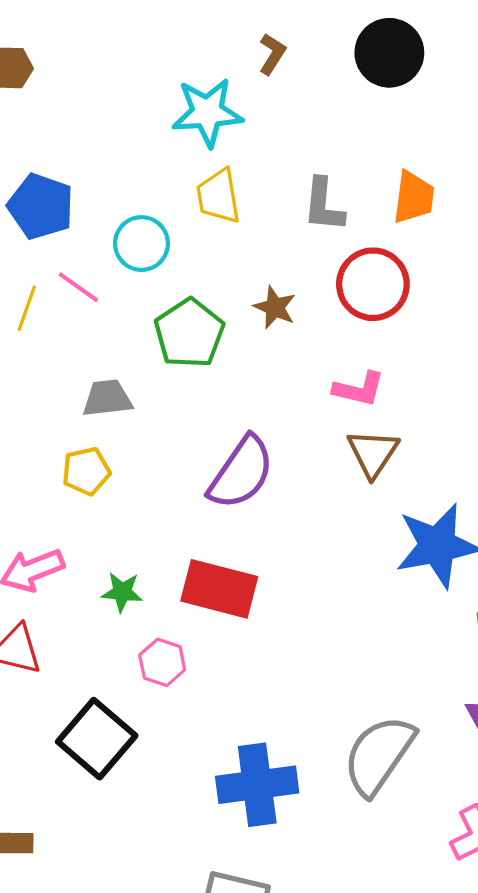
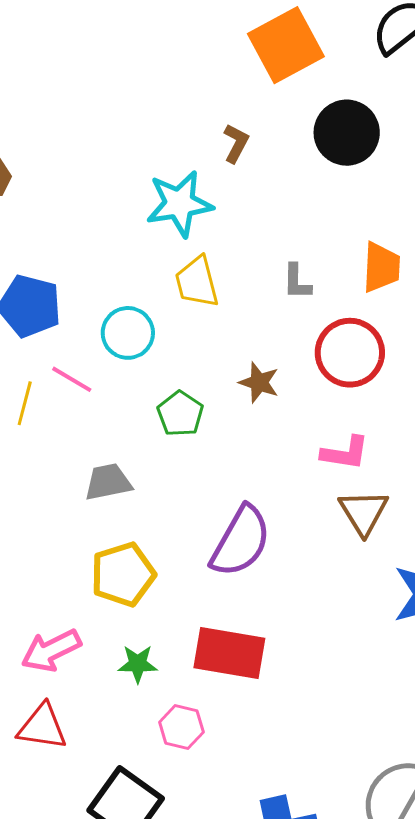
gray L-shape: (324, 205) -> (297, 282), size x0.7
green pentagon: (189, 333) -> (180, 414), size x0.7
yellow pentagon: (86, 471) -> (123, 574), moved, size x1.4

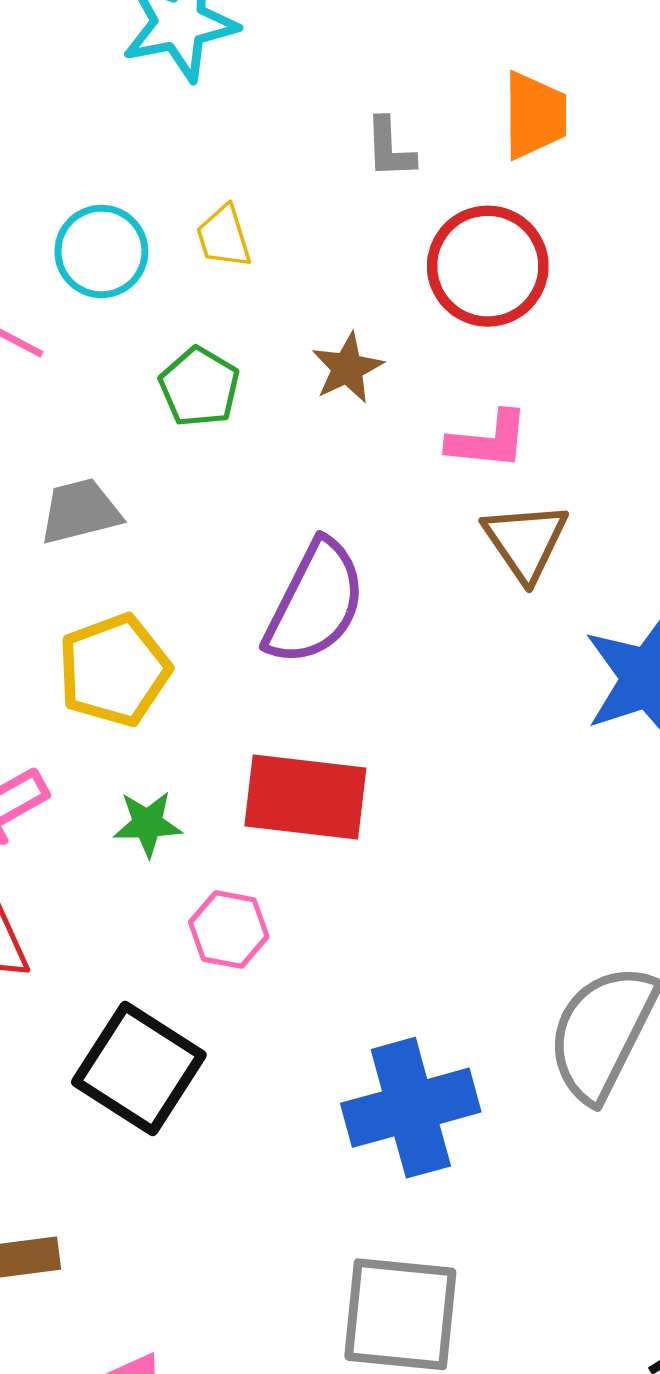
yellow trapezoid: (197, 282) -> (224, 237), moved, size x0.7
brown star: (259, 382) -> (347, 368), moved, turned 30

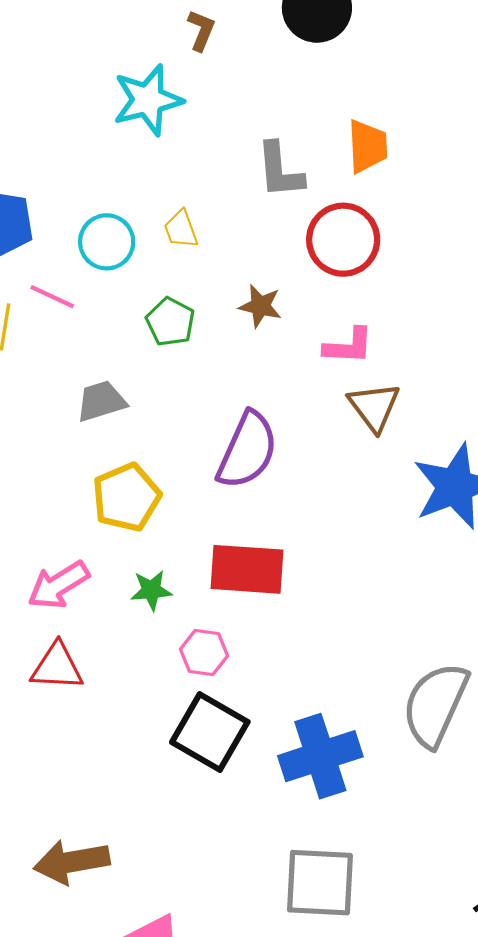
gray L-shape: (390, 148) -> (280, 170), size x1.5
brown star: (347, 368) -> (260, 306), turned -30
black square: (139, 1068) -> (210, 732), moved

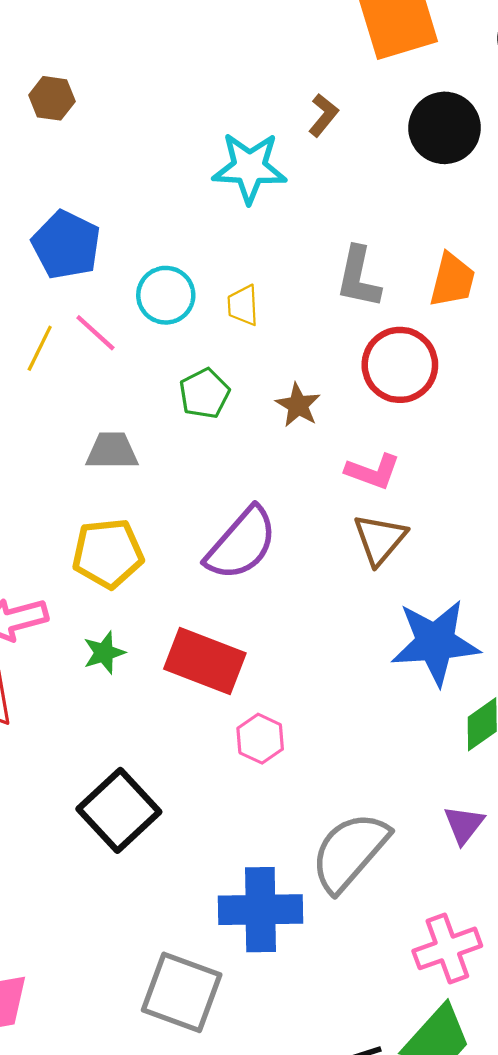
green star: (151, 590) -> (104, 653), turned -30
pink hexagon: (204, 652) -> (260, 739), moved
blue cross: (320, 756) -> (260, 910), moved

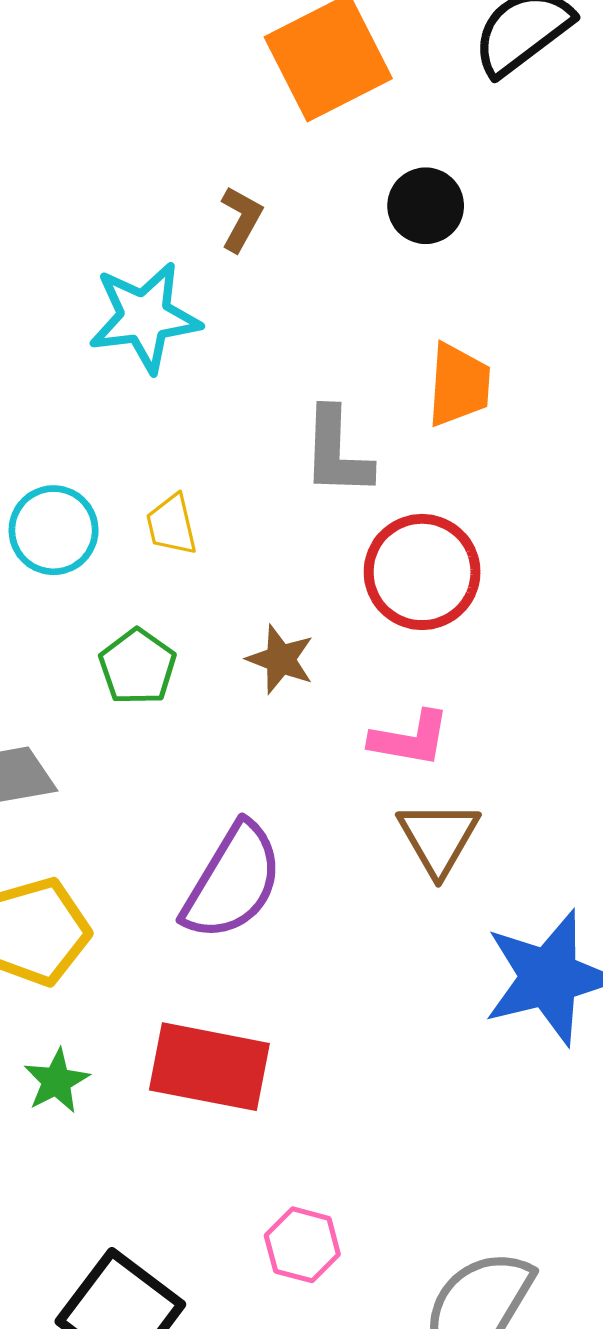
black circle: (445, 128) -> (426, 206), size x0.7
orange trapezoid: (452, 280) -> (459, 385), moved
pink hexagon: (260, 739) -> (302, 1245), moved

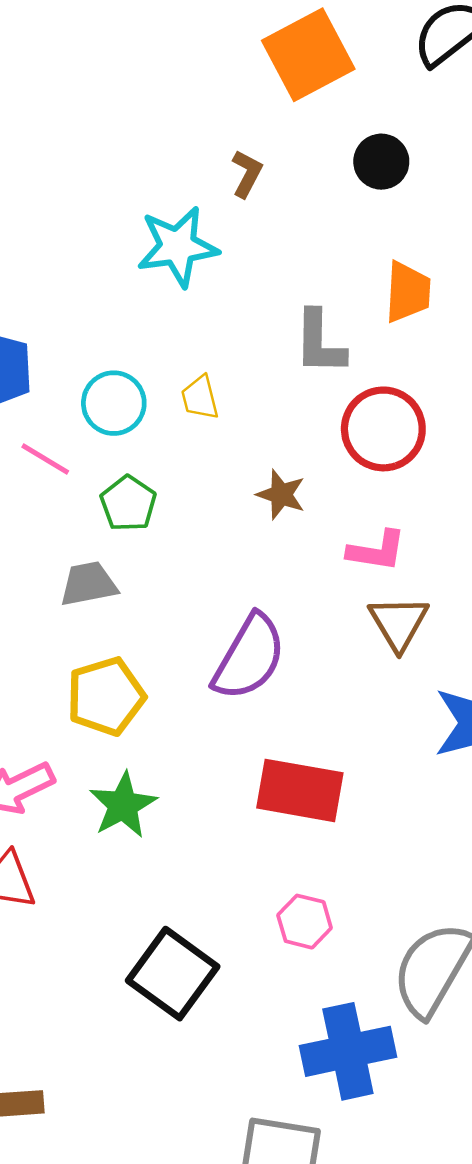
green pentagon: (137, 667) -> (128, 504), moved
red rectangle: (209, 1067) -> (300, 790), moved
green star: (56, 1081) -> (123, 805), size x1.4

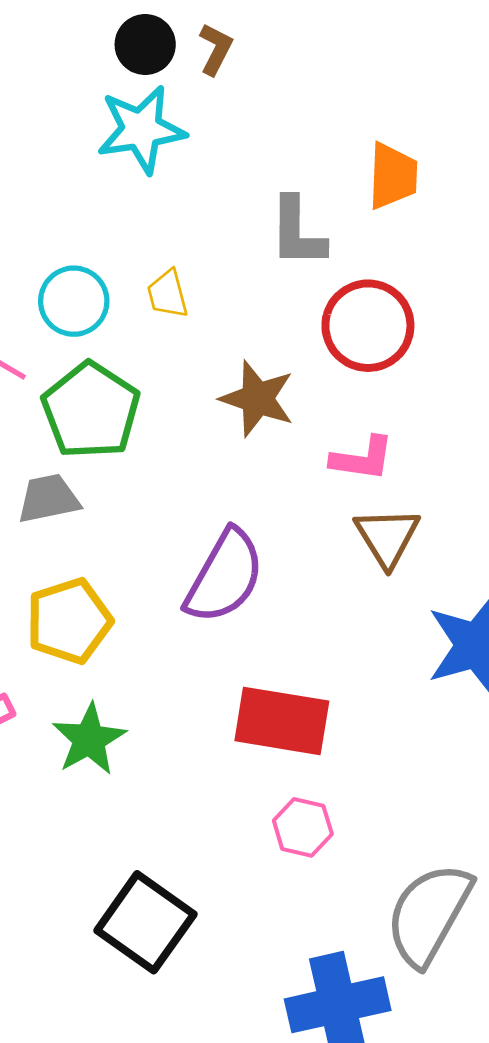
black circle: (381, 162) -> (145, 44), moved
brown star: (281, 495) -> (257, 399), size x1.4
green pentagon: (128, 504) -> (91, 410), size x1.6
pink hexagon: (305, 922) -> (303, 827), moved

